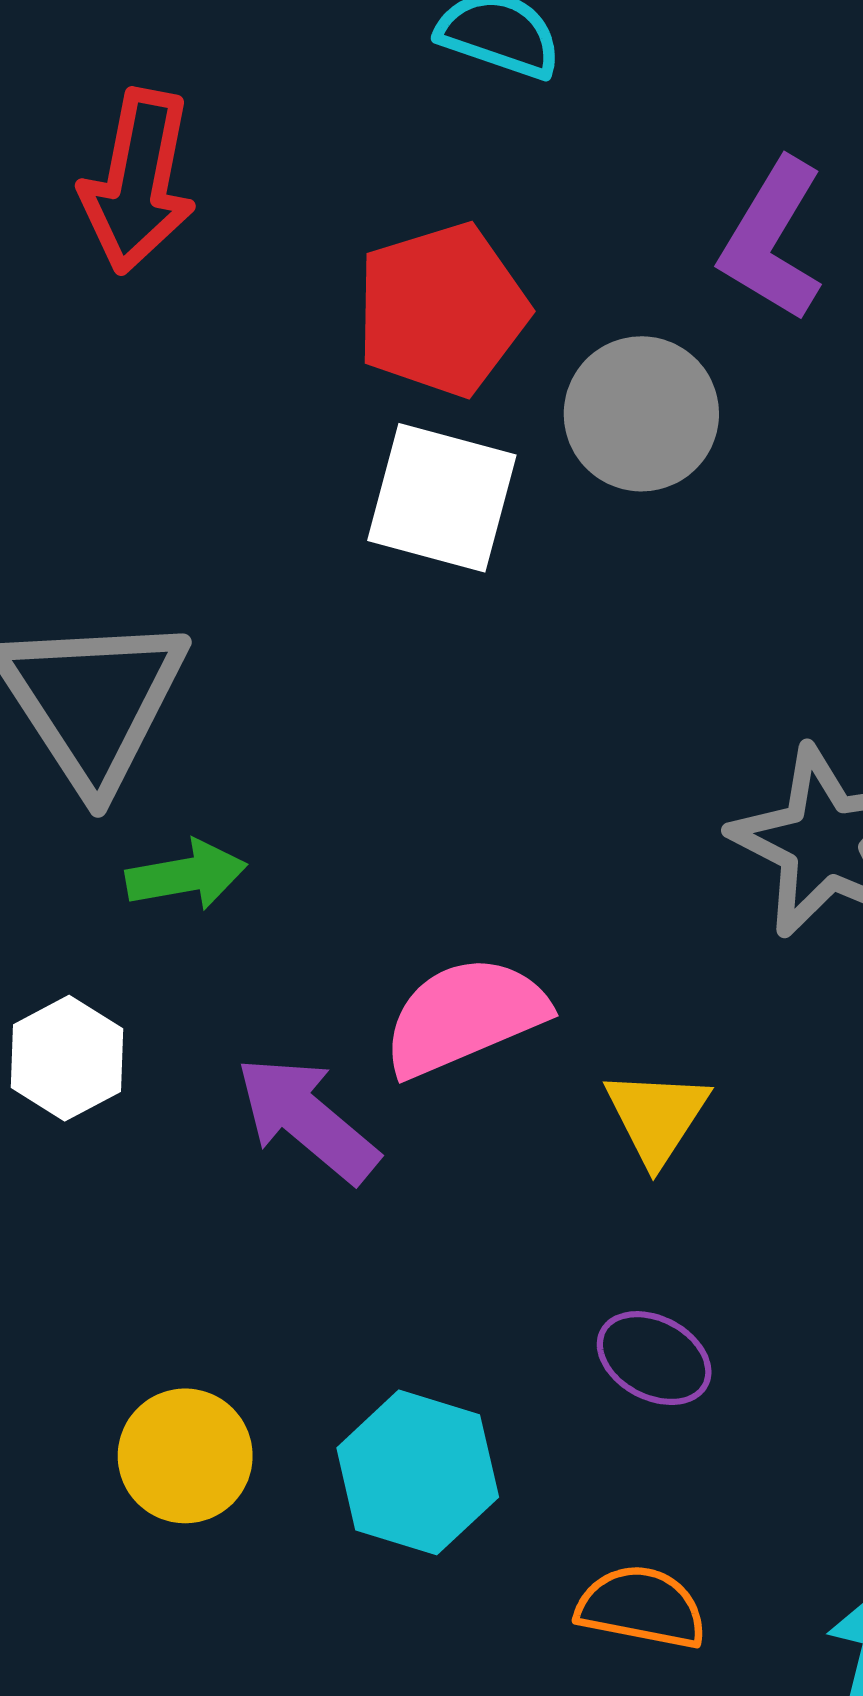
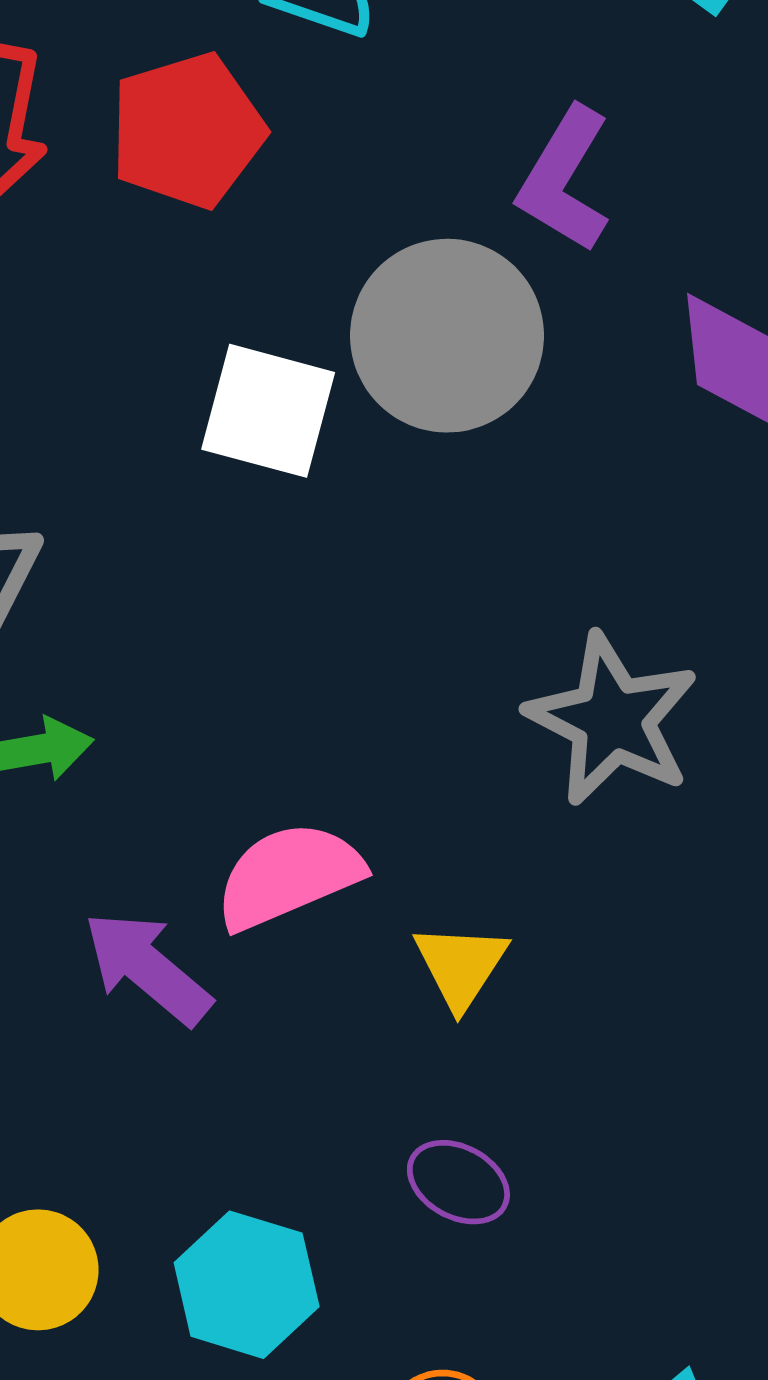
red pentagon: (442, 310) -> (187, 131), moved
gray circle: (641, 414) -> (447, 336), size x1.4

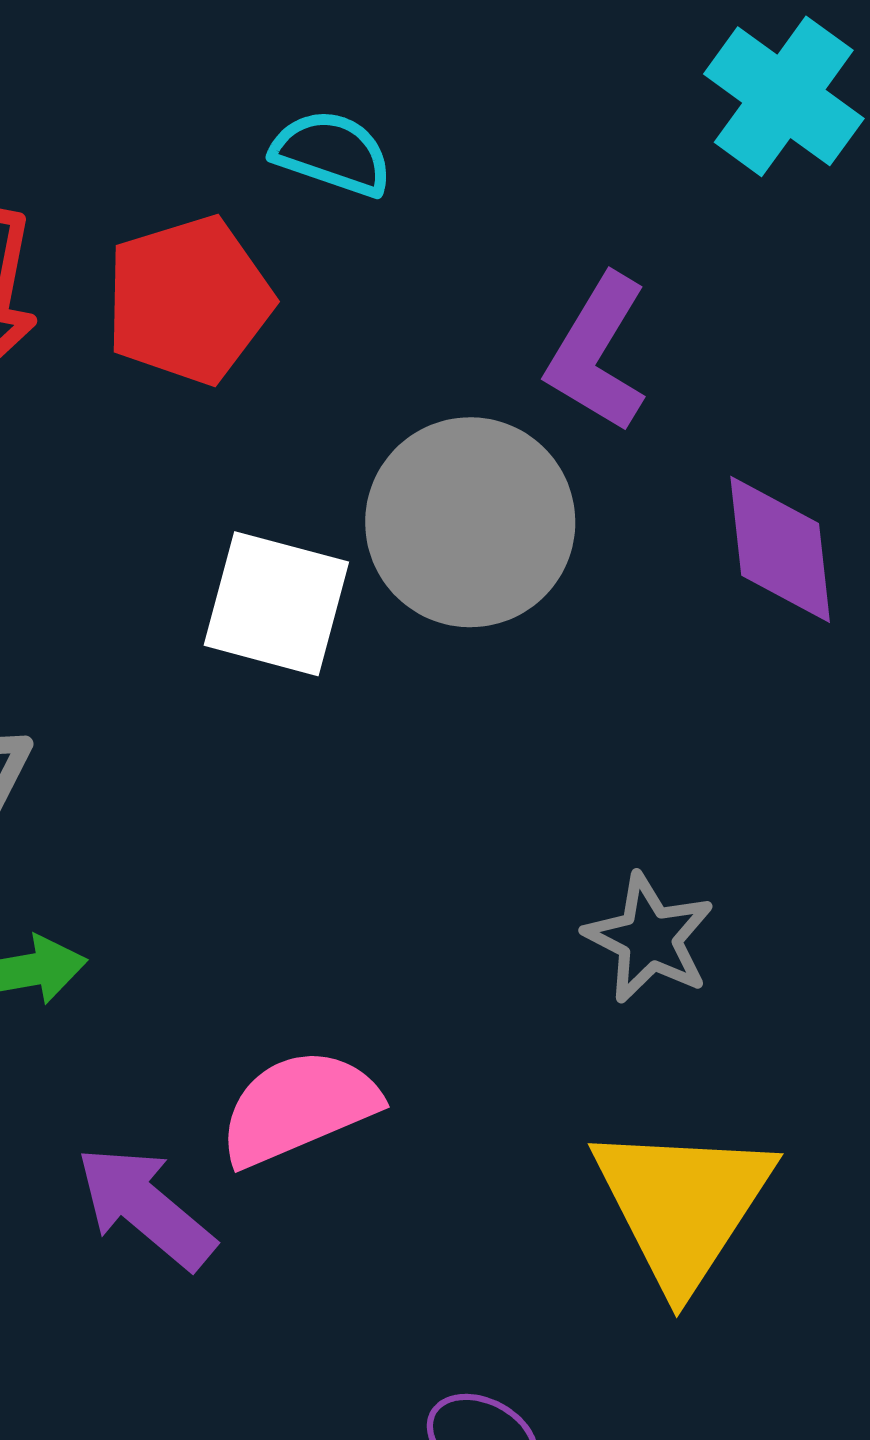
gray star: (612, 720) -> (649, 938), size x0.7
yellow triangle: (461, 966) -> (683, 1205), moved, size x1.8

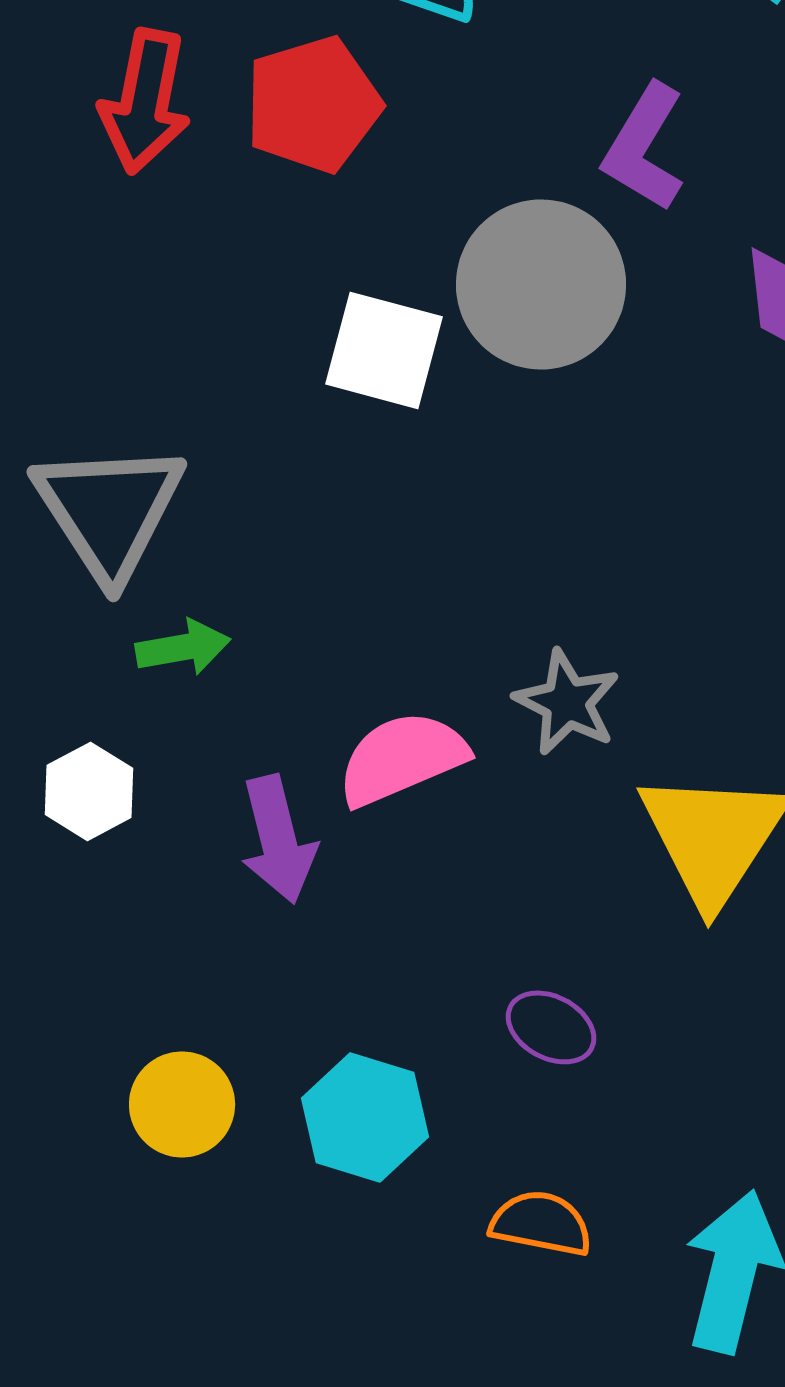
gray star: (649, 938) -> (567, 702), moved
purple arrow: (146, 1207) -> (278, 839), turned -144

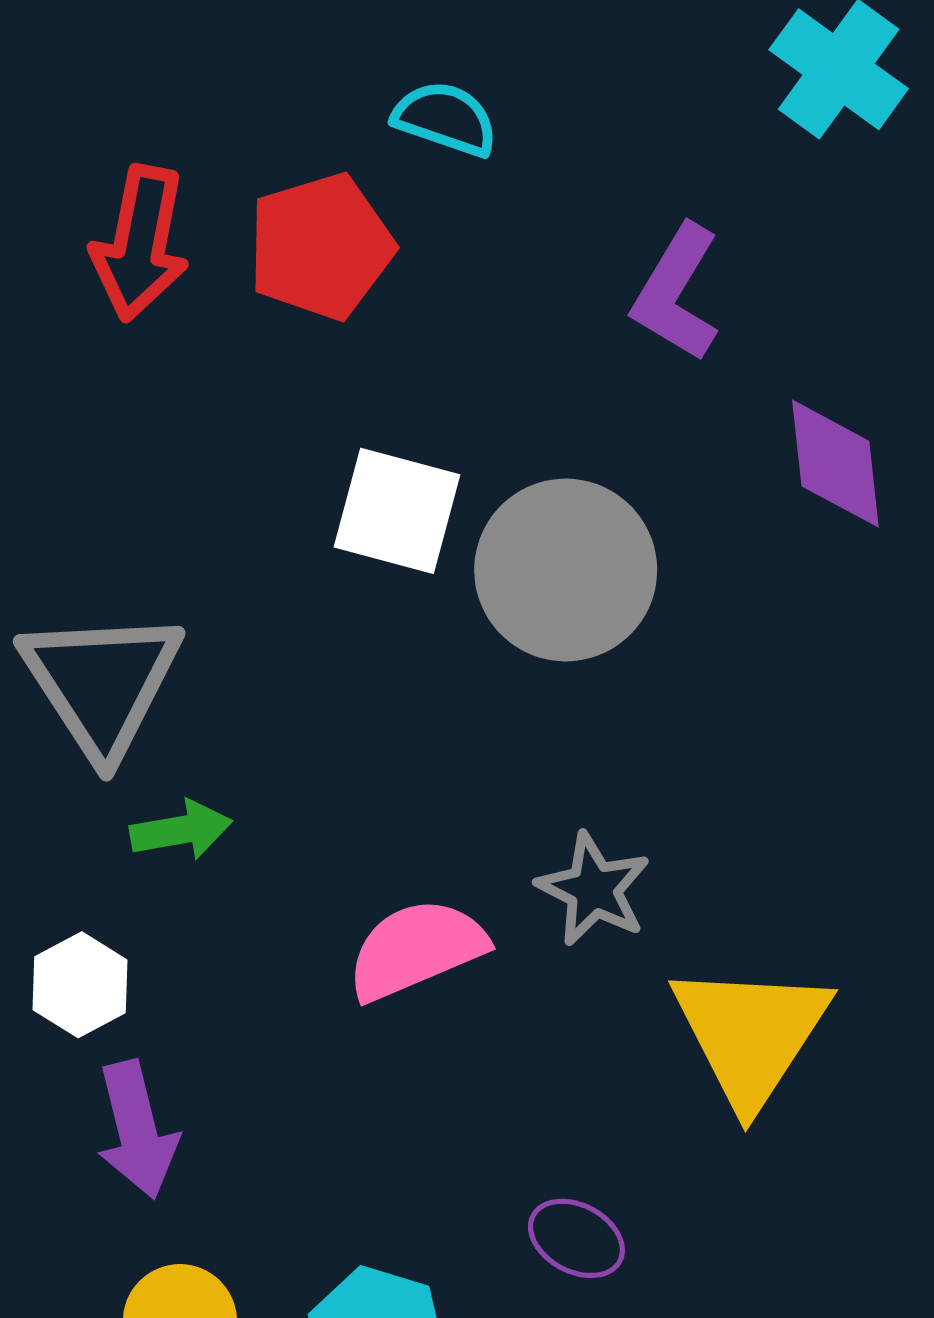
gray circle: (541, 284) -> (566, 570), moved
purple arrow: (278, 839) -> (137, 1130), moved

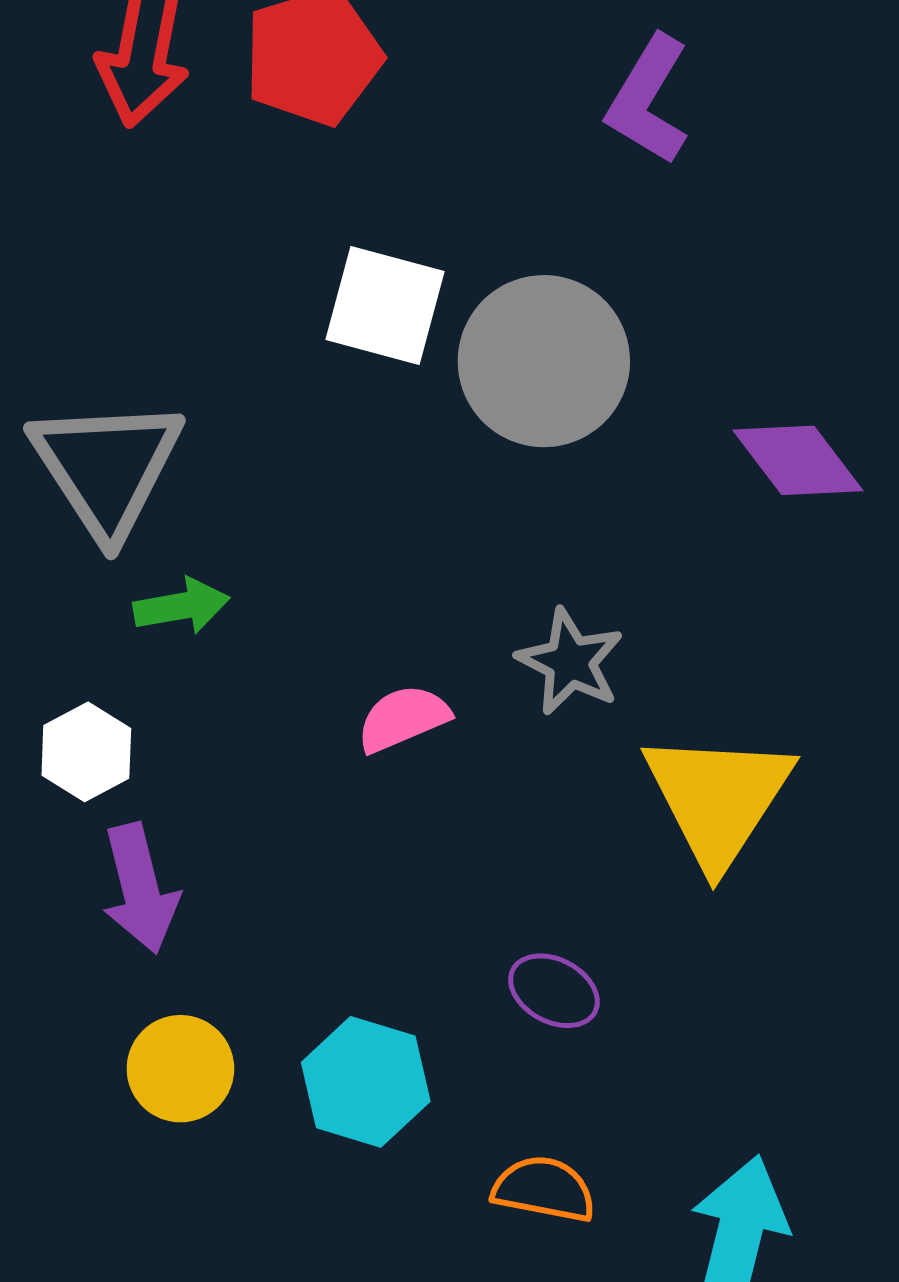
purple diamond: (835, 464) -> (798, 460), moved, turned -31
pink semicircle: (416, 949) -> (403, 718), size x0.7

